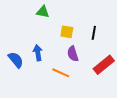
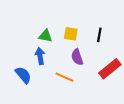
green triangle: (43, 12) -> (45, 36), moved
blue semicircle: (16, 60) -> (23, 75), moved

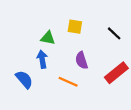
yellow square: (71, 34) -> (75, 27), moved
black line: (99, 35) -> (114, 33), moved, turned -56

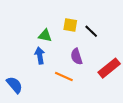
black line: (114, 33) -> (91, 31), moved
blue semicircle: (24, 79) -> (14, 85), moved

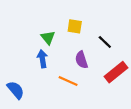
black line: (91, 31) -> (105, 42), moved
green triangle: (45, 36) -> (48, 38), turned 40

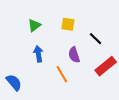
green triangle: (48, 38) -> (34, 25), moved, turned 32
orange line: (68, 81) -> (62, 74), turned 36

